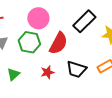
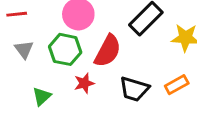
red star: (47, 72) -> (84, 83), moved

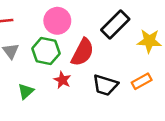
red star: (84, 83) -> (62, 80), turned -30

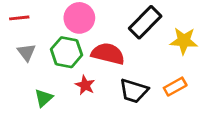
red semicircle: (82, 52) -> (108, 54), turned -104

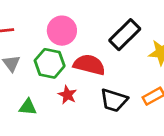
green triangle: (44, 98) -> (28, 107), turned 48

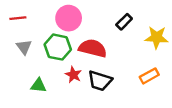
black rectangle: (125, 35) -> (124, 22), size x0.6
black trapezoid: (114, 100) -> (100, 81), moved

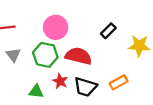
orange rectangle: (149, 76) -> (119, 82), moved
green triangle: (38, 86) -> (36, 92), moved

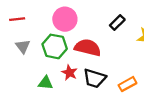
orange rectangle: (119, 82) -> (128, 84), moved

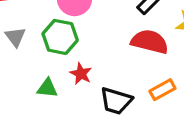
red semicircle: (88, 48) -> (150, 42), moved
black trapezoid: (95, 78) -> (116, 101), moved

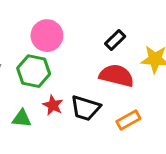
black trapezoid: (116, 101) -> (85, 108), moved

